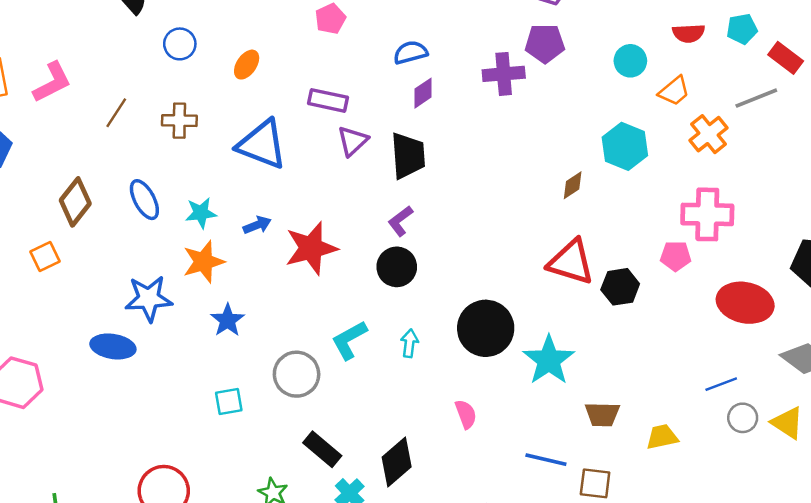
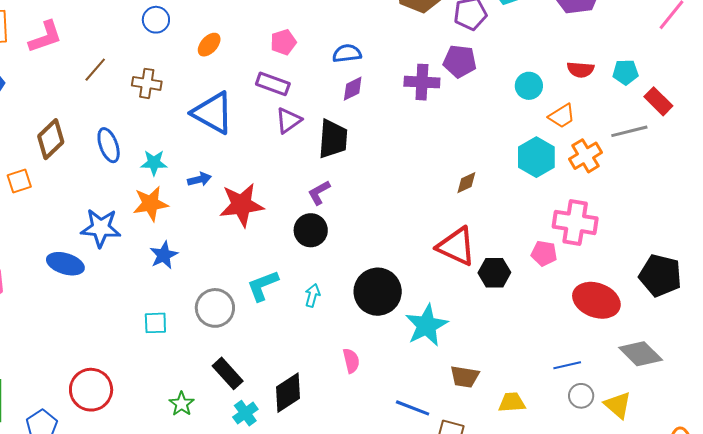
pink pentagon: (330, 19) -> (283, 42), moved
cyan hexagon: (625, 146) -> (536, 157), moved

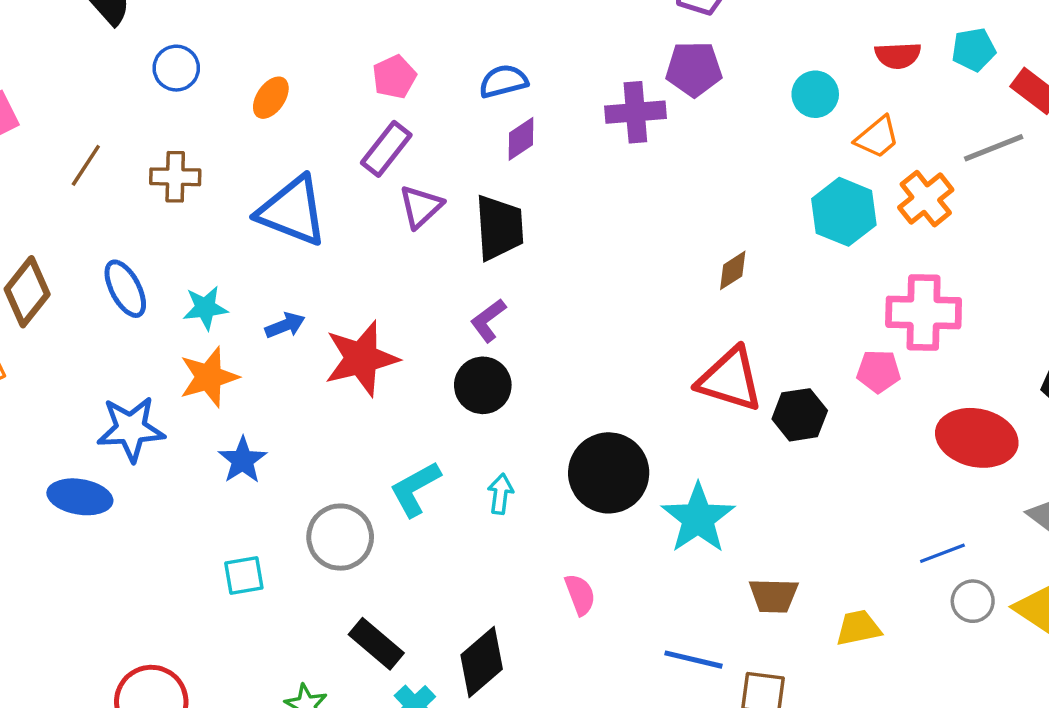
purple rectangle: (273, 84) -> (386, 149), turned -64

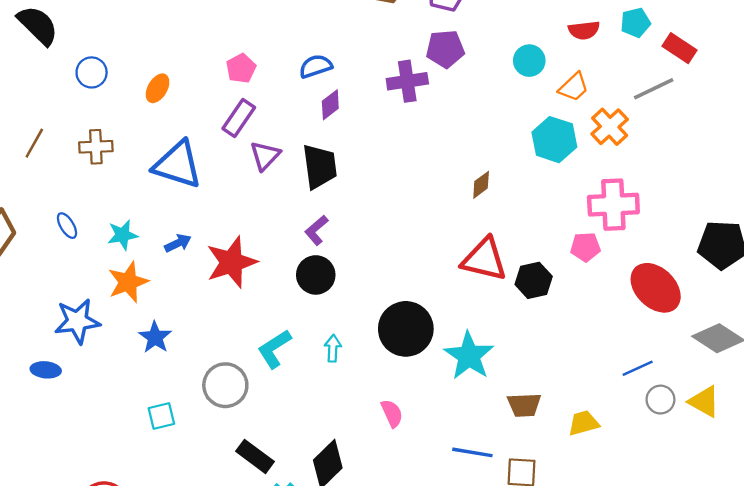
blue ellipse: (125, 289) -> (67, 226), size x0.7
red ellipse: (977, 438) -> (656, 288), turned 36
blue ellipse: (80, 497) -> (46, 370), size x0.7

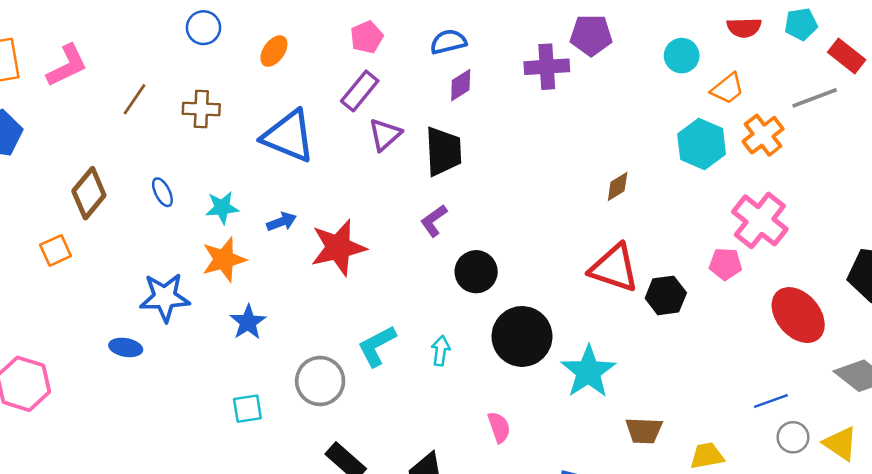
pink cross: (613, 205) -> (760, 220), turned 36
black circle: (316, 275) -> (476, 272), moved

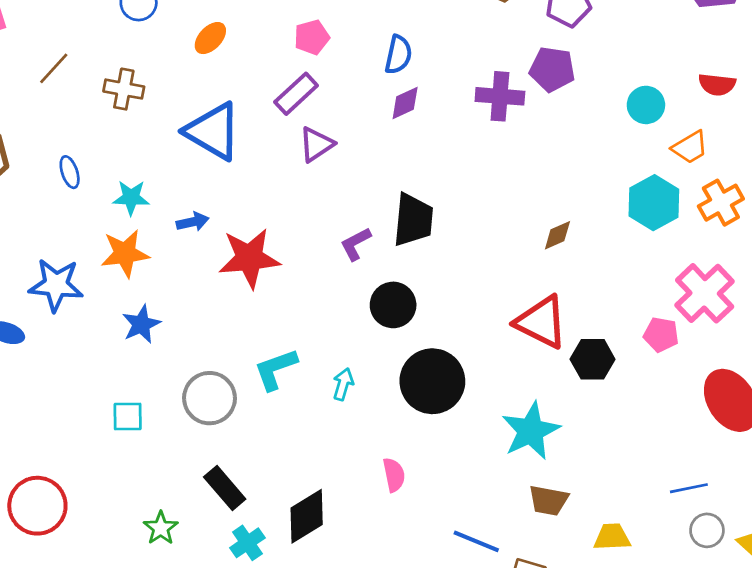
blue semicircle: (448, 42) -> (398, 55), turned 108
black trapezoid: (443, 151) -> (413, 220), moved
cyan star: (588, 372) -> (531, 431), moved

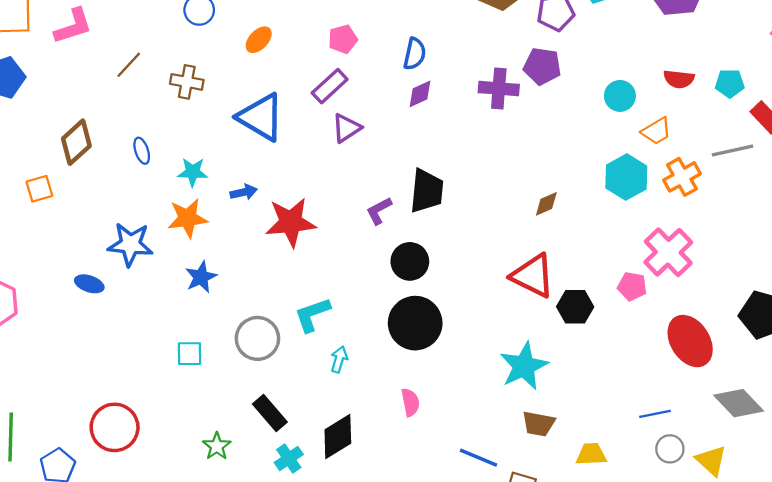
black circle: (432, 381) -> (415, 323), moved
cyan arrow: (343, 384) -> (339, 359), moved

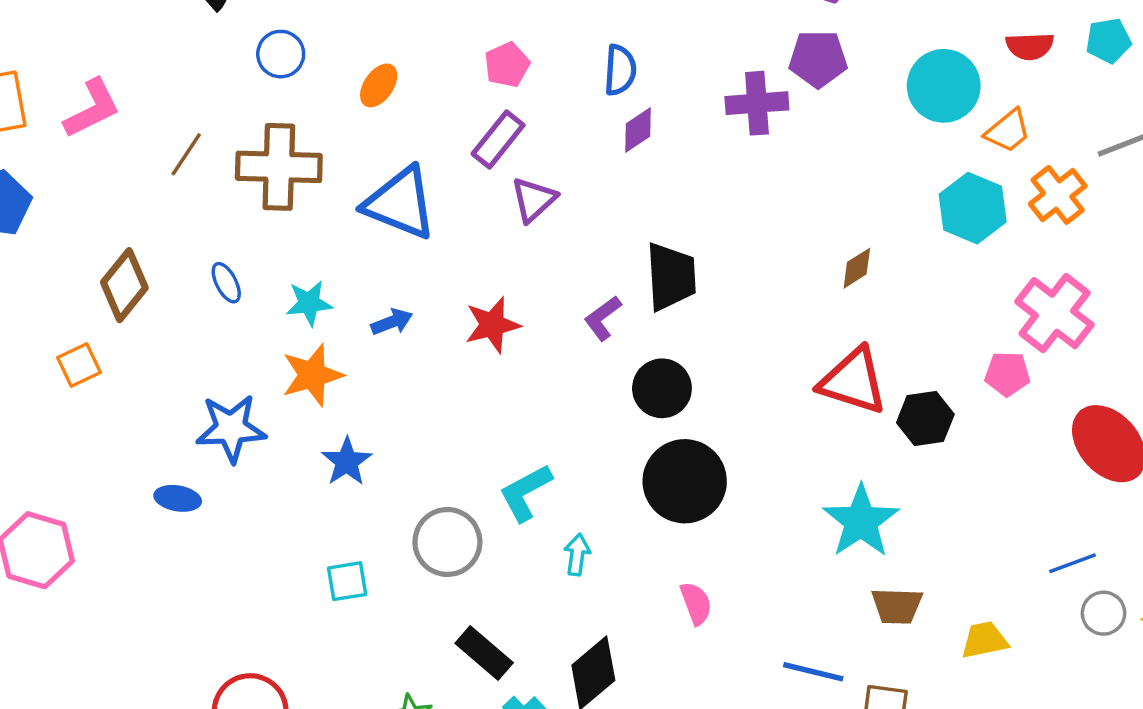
brown cross: (187, 82) -> (279, 167), size x1.6
cyan circle: (620, 96) -> (944, 86), size x1.5
red star: (291, 222) -> (492, 325), moved, size x0.7

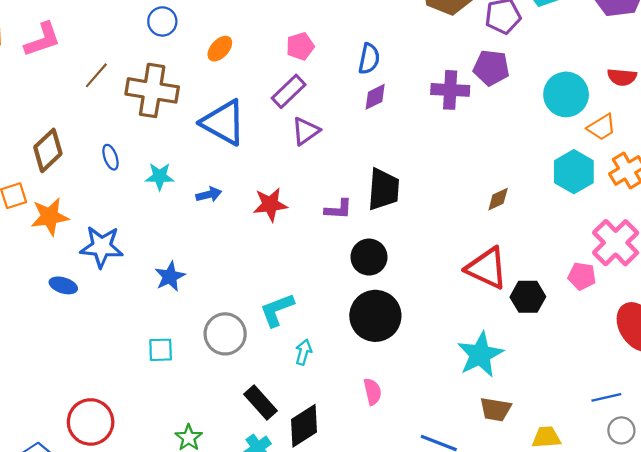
purple L-shape: (603, 318) -> (338, 209), turned -148
orange star: (312, 375) -> (50, 217), moved
black rectangle: (484, 653) -> (260, 402), moved

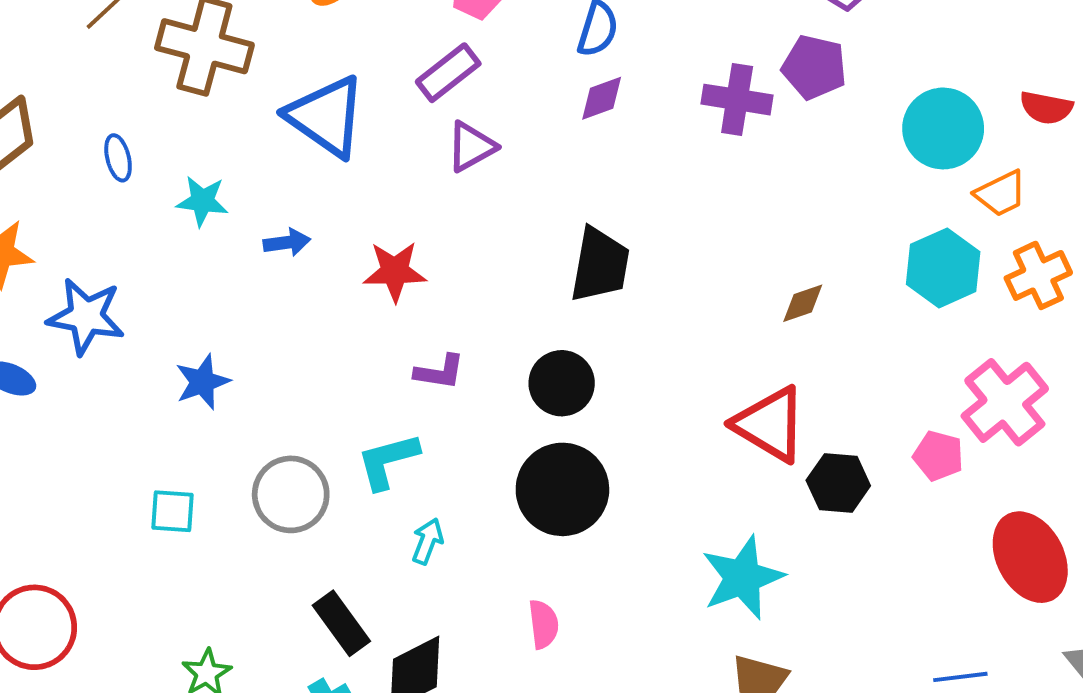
purple L-shape: (338, 209) -> (440, 372), moved

